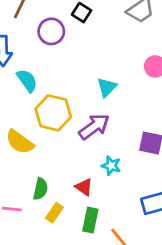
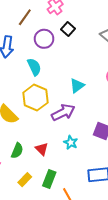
cyan semicircle: (27, 81) -> (34, 67), moved
red triangle: (84, 187) -> (42, 149), moved
yellow rectangle: (54, 213) -> (25, 180), moved

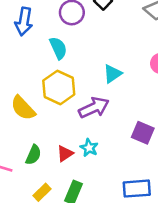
cyan star: (71, 142) -> (89, 148), moved
red triangle: (42, 149) -> (65, 154), turned 40

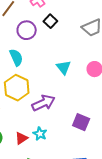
cyan triangle: (112, 74) -> (64, 67), moved, turned -35

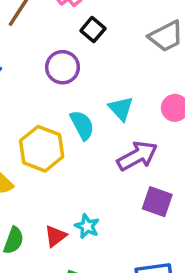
purple circle: (27, 30) -> (63, 67), moved
cyan semicircle: (16, 57) -> (82, 125), moved
purple arrow: (43, 103) -> (137, 156), moved

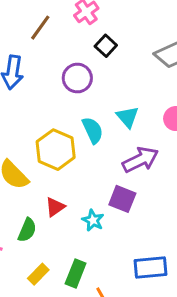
purple square: (157, 202) -> (122, 199), moved
red triangle: (55, 236) -> (55, 207), moved

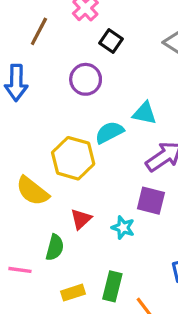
cyan triangle: (128, 117) -> (144, 113), turned -30
cyan semicircle: (93, 130) -> (109, 132), turned -84
yellow rectangle: (38, 274) -> (73, 293), turned 35

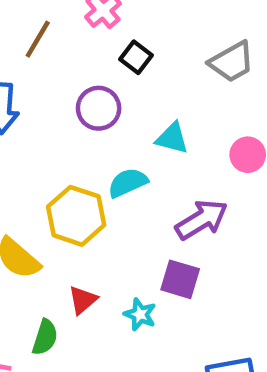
cyan triangle: (144, 113) -> (172, 138), moved

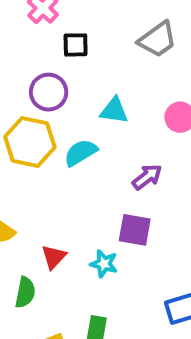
black square: (136, 57) -> (76, 45), turned -32
yellow hexagon: (76, 216) -> (30, 142), moved
purple arrow: (201, 220) -> (147, 177), size x0.7

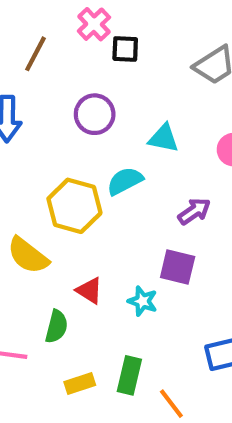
black square: (76, 45) -> (125, 49), moved
yellow hexagon: (30, 142) -> (74, 206), moved
red triangle: (54, 257) -> (89, 291), turned -44

